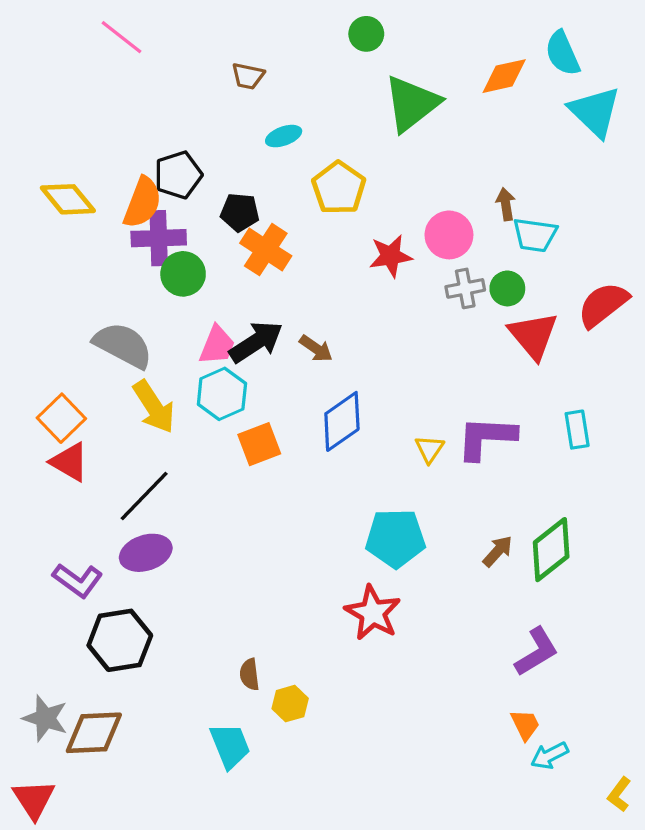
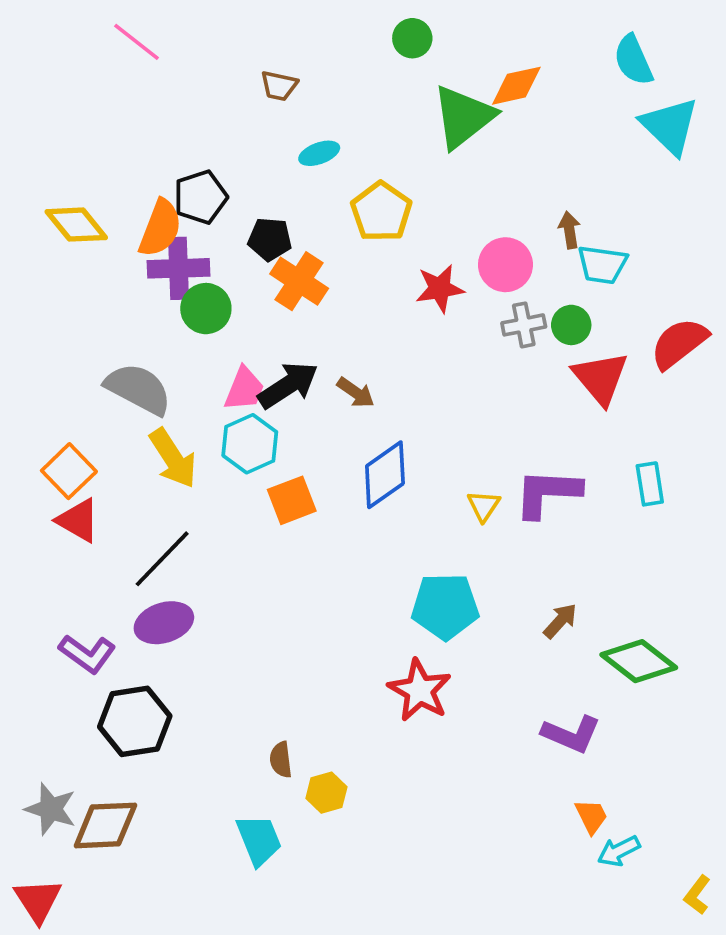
orange diamond: (504, 76) -> (516, 86), moved
green diamond: (551, 550) -> (639, 661), moved, turned 76
purple L-shape: (537, 652) -> (571, 734), moved, turned 54

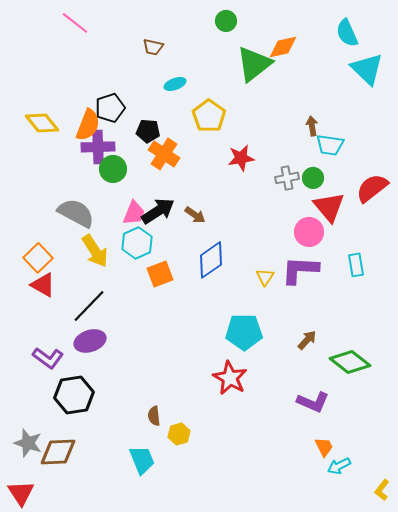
pink circle: (505, 265) -> (309, 232), moved

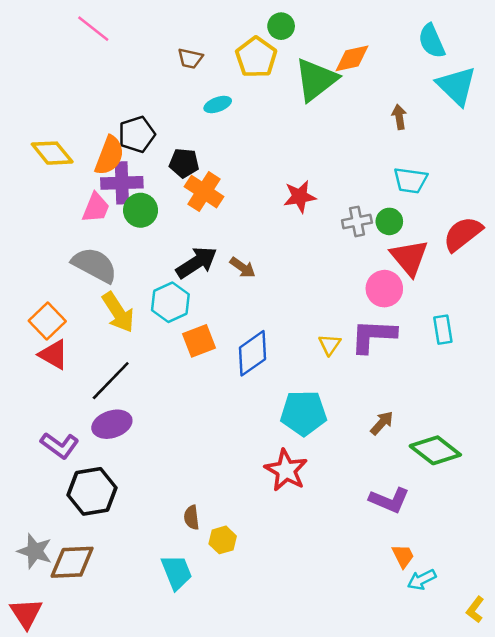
yellow pentagon: (209, 116) -> (256, 57), moved
brown arrow: (312, 126) -> (399, 117), moved
pink trapezoid: (134, 213) -> (96, 208), moved
blue diamond: (211, 260) -> (252, 353), moved

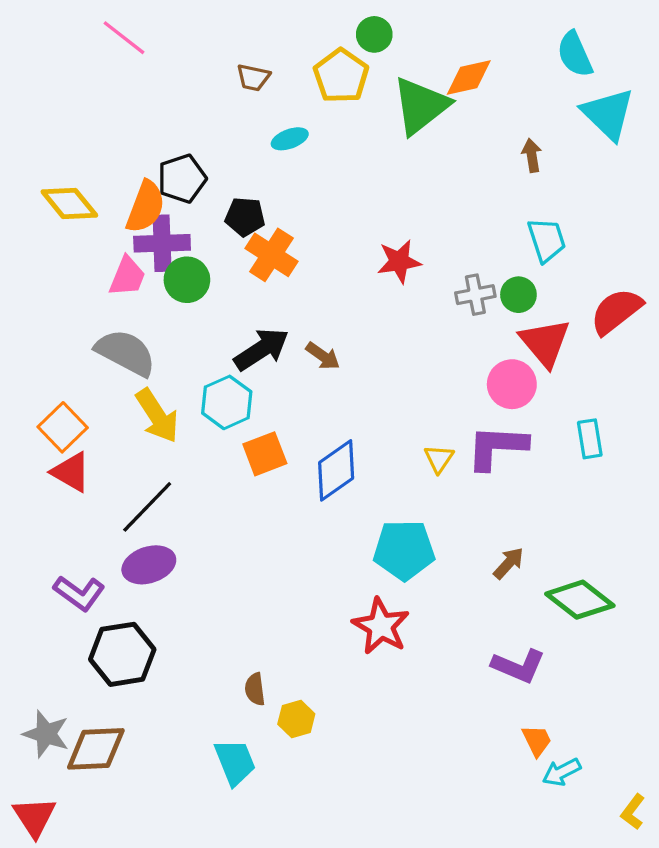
cyan trapezoid: (410, 180) -> (547, 240), turned -116

